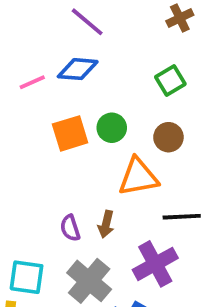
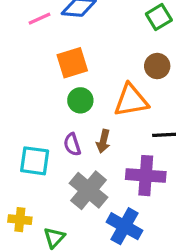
green circle: (112, 128) -> (80, 100), moved
purple cross: (155, 264) -> (146, 176), turned 33
cyan square: (27, 277) -> (35, 161), moved

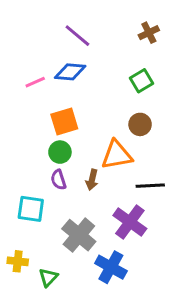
green circle: (80, 100) -> (60, 152), moved
brown arrow: (103, 141) -> (92, 180), moved
purple semicircle: (72, 144) -> (58, 180), moved
purple cross: (146, 176) -> (130, 222), turned 32

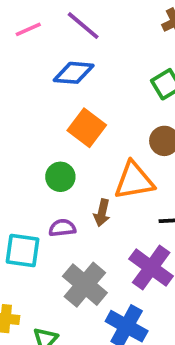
pink line: (35, 82) -> (28, 29), moved
orange square: (64, 121) -> (87, 128), moved, turned -36
purple semicircle: (58, 180) -> (62, 228), moved, turned 102

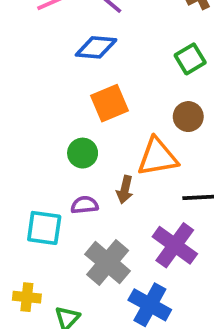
orange square: (87, 128) -> (109, 103), turned 30

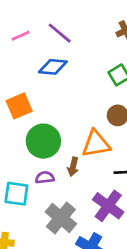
orange square: (109, 103) -> (19, 106), moved
green circle: (83, 153) -> (43, 141), size x1.6

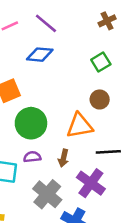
brown arrow: (73, 167) -> (63, 158), moved

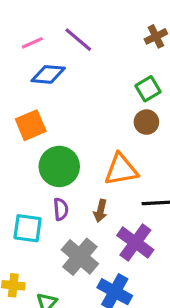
blue diamond: (40, 55) -> (48, 74), moved
brown circle: (100, 99) -> (146, 122), moved
purple semicircle: (32, 157) -> (61, 209), turned 91

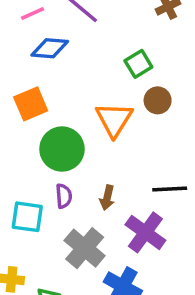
green square: (148, 89) -> (138, 64), moved
orange triangle: (121, 170) -> (114, 119), moved, turned -48

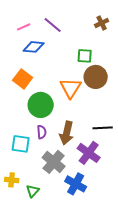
green square: (138, 64) -> (85, 56), turned 35
brown circle: (158, 100) -> (96, 77), size x1.5
orange square: (31, 104) -> (23, 79), turned -30
brown arrow: (107, 198) -> (67, 133), size x1.6

